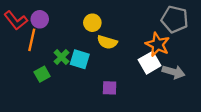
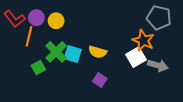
yellow circle: (92, 23) -> (56, 21), moved
yellow semicircle: (107, 42) -> (98, 52), moved
green cross: (61, 57) -> (56, 52), size x1.5
purple square: (110, 88) -> (100, 80), turned 32

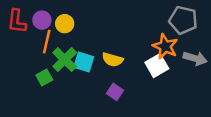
red L-shape: (15, 19) -> (17, 21), turned 45
orange line: (29, 36) -> (47, 42), moved
gray arrow: (158, 65) -> (195, 58), moved

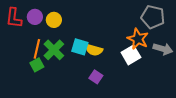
orange line: (47, 42) -> (37, 49), moved
cyan square: (84, 62) -> (80, 47), moved

